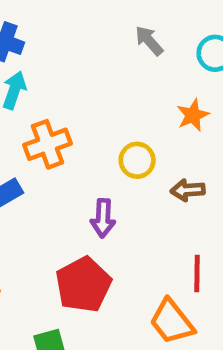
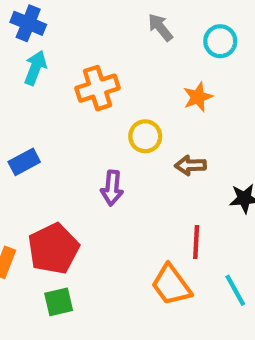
orange cross: (48, 144) -> (97, 88), moved
red pentagon: (83, 285) -> (53, 249), moved

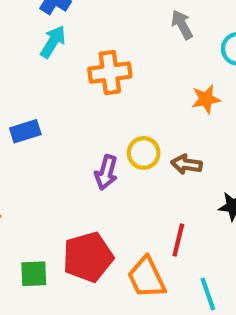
yellow circle: (145, 136) -> (144, 153), moved
red pentagon: (53, 249) -> (88, 257), moved

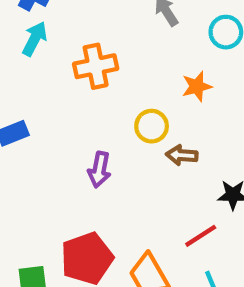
yellow circle: (144, 153) -> (152, 126), moved
red line: (178, 240) -> (201, 236), moved, turned 48

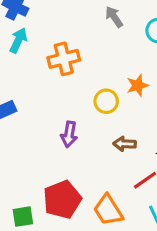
orange star: (197, 86) -> (137, 85), moved
brown arrow: (182, 155) -> (125, 144), moved

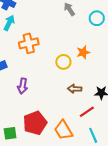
orange cross: (64, 59) -> (29, 43), moved
purple arrow: (69, 134) -> (23, 86), moved

